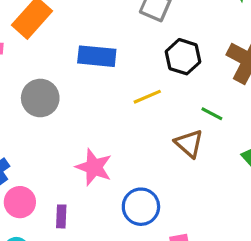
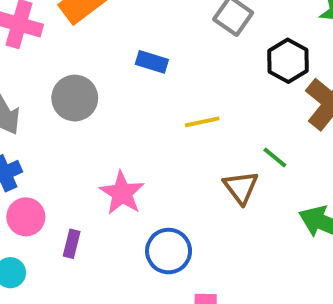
blue rectangle: (97, 56) -> (152, 62), size x0.7
black hexagon: (183, 57) -> (288, 61), moved

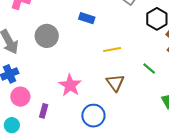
brown triangle: (241, 187) -> (115, 83), moved

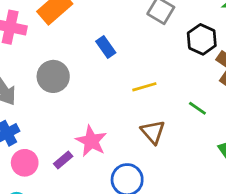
blue rectangle: (87, 18) -> (106, 47), turned 42
purple rectangle: (44, 111) -> (63, 160), moved, turned 40

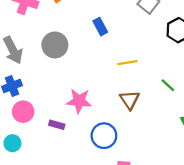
pink star: (91, 141) -> (79, 101), turned -30
purple rectangle: (63, 160) -> (57, 125), moved, turned 48

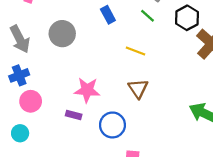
yellow line: (127, 63) -> (136, 51), turned 30
green line: (168, 85) -> (148, 16), moved
purple rectangle: (57, 125) -> (74, 115), moved

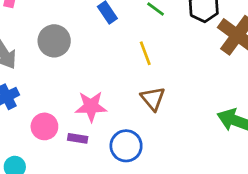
yellow line: (136, 51) -> (145, 53), turned 54
pink circle: (31, 101) -> (44, 126), moved

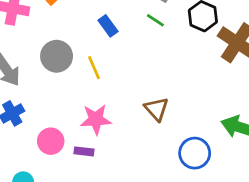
yellow line: (145, 53) -> (94, 68), moved
blue circle: (126, 146) -> (195, 153), moved

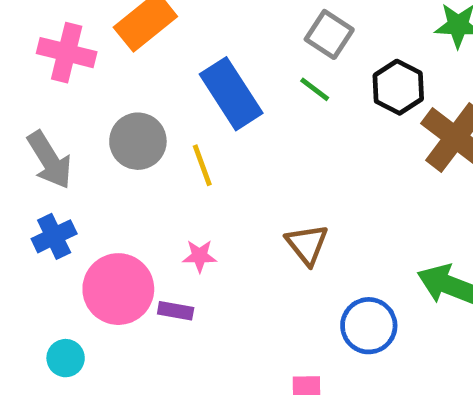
blue rectangle: (108, 26) -> (231, 94), size x1.8
pink star: (96, 119) -> (200, 256), size x0.6
pink circle: (51, 141) -> (118, 289), size x1.5

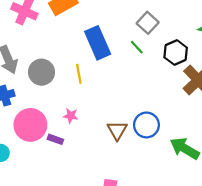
gray circle: (138, 141) -> (42, 72), moved
brown triangle: (307, 244) -> (117, 130), moved
blue circle: (369, 326) -> (146, 125), moved

